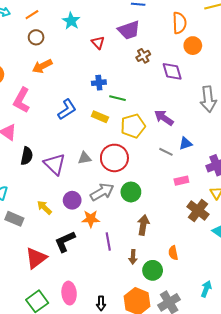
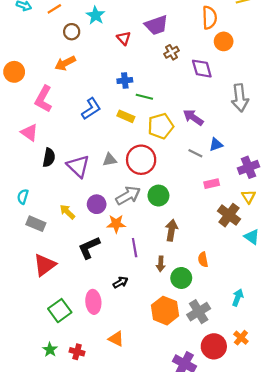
brown circle: (36, 37) -> (72, 32), moved
red triangle: (36, 258) -> (45, 265), moved
black arrow: (101, 303) -> (120, 282), moved, turned -120

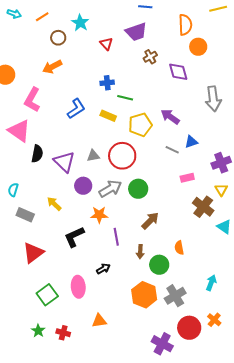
pink triangle: (29, 133) -> (19, 131), size x1.4
purple circle: (97, 204) -> (83, 186), moved
brown arrow: (171, 230) -> (150, 221), turned 36
orange triangle: (116, 339) -> (99, 321), turned -35

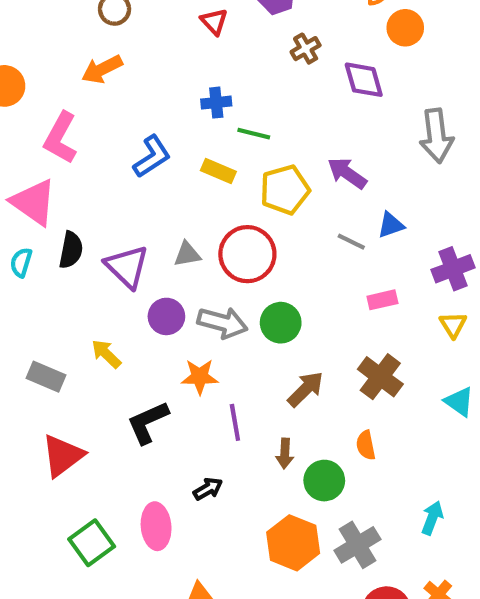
gray arrow: (110, 189) -> (222, 323), turned 45
cyan semicircle: (13, 190) -> (21, 262), moved
brown cross: (203, 207) -> (380, 377), moved

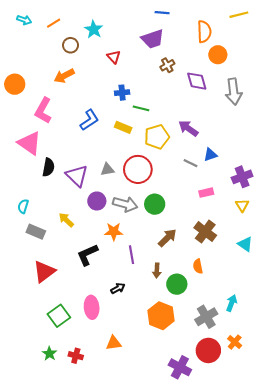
red triangle: (214, 22) -> (114, 57), moved
gray arrow: (436, 136) -> (234, 92), moved
cyan semicircle: (21, 262) -> (23, 206), moved
gray cross: (357, 545) -> (206, 317), moved

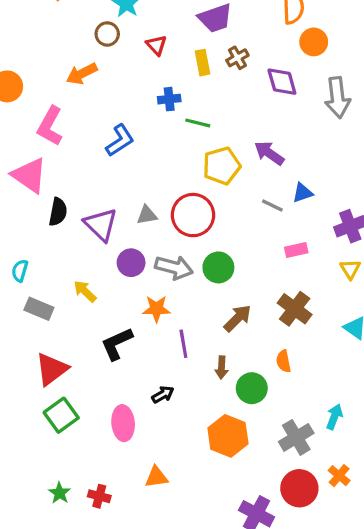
brown circle: (71, 45) -> (107, 34), moved
yellow rectangle: (123, 127) -> (203, 63), moved, turned 56
green square: (59, 316) -> (61, 415), moved

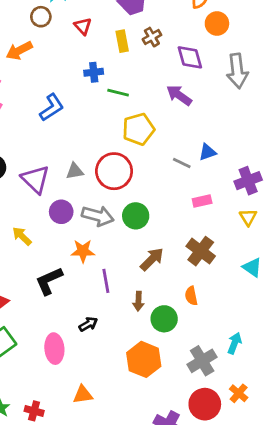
purple arrow: (269, 153) -> (179, 95), moved

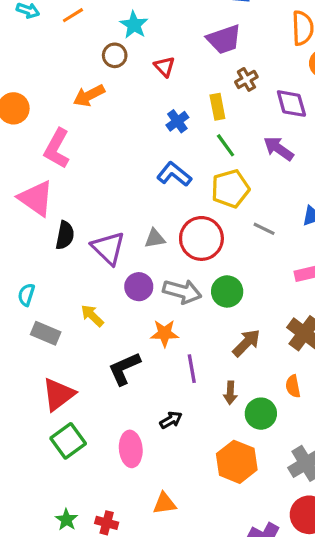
yellow rectangle: (122, 41) -> (217, 107), moved
blue cross: (94, 72) -> (177, 121), turned -30
green line: (118, 93) -> (226, 145), moved, turned 40
blue L-shape: (52, 107) -> (174, 174), moved, turned -108
gray line: (182, 163) -> (264, 229), moved

